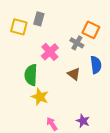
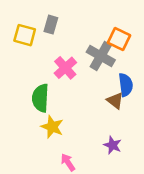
gray cross: (77, 43) -> (101, 56), size x1.5
brown triangle: (74, 74) -> (115, 101), moved
purple star: (83, 121) -> (113, 145), moved

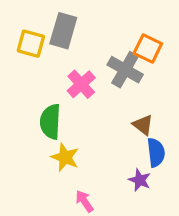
gray rectangle: (51, 25) -> (63, 31), size x1.5
blue semicircle: (126, 85) -> (156, 152), moved

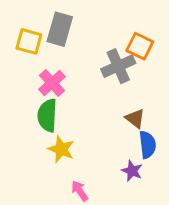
gray cross: (125, 70) -> (118, 66), turned 36
pink cross: (81, 84) -> (52, 83), moved

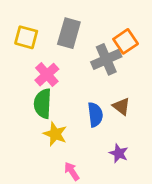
gray rectangle: (60, 29) -> (69, 33), moved
orange square: (140, 46) -> (126, 41), turned 30
blue semicircle: (147, 145) -> (95, 115), moved

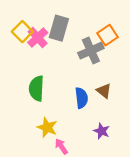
yellow square: (26, 37) -> (22, 32), turned 30
pink cross: (47, 75) -> (38, 38), moved
yellow star: (55, 134) -> (47, 127), moved

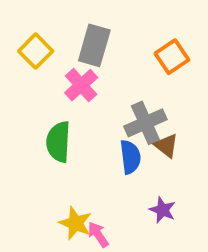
pink cross: (38, 38) -> (81, 85), moved
gray cross: (91, 51) -> (145, 123), moved
yellow star: (47, 127) -> (75, 223), moved

